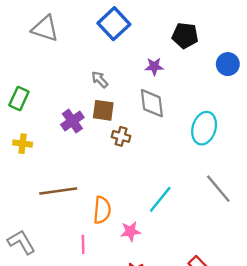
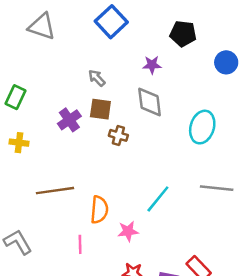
gray line: (218, 189) -> (217, 188), turned -44

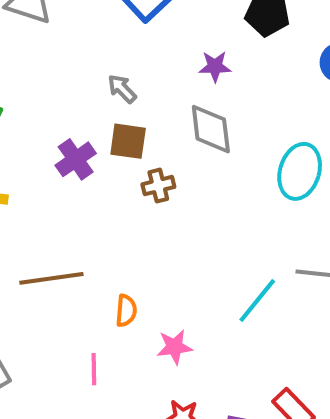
brown cross: (118, 135) -> (158, 186), turned -30
cyan line: (158, 199) -> (257, 301), moved
orange semicircle: (99, 210) -> (126, 311), size x0.7

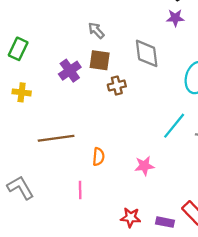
purple star: (215, 67) -> (175, 18), moved
cyan line: (257, 301) -> (174, 126), moved
pink star: (175, 347) -> (144, 166), moved

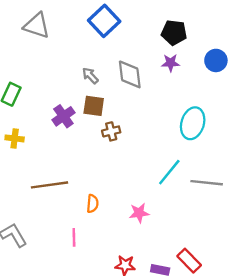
gray diamond: (147, 53) -> (130, 74), moved

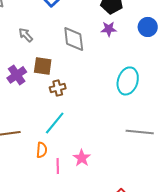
gray arrow: (90, 76) -> (26, 35), moved
cyan line: (169, 172) -> (55, 123), moved
pink star: (139, 213) -> (82, 158), turned -30
pink line: (74, 237) -> (58, 166), moved

